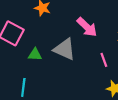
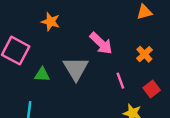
gray triangle: (65, 49) -> (76, 69), turned 35

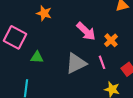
orange cross: (144, 54) -> (111, 40), moved
gray triangle: (76, 69) -> (76, 63), moved, turned 35

